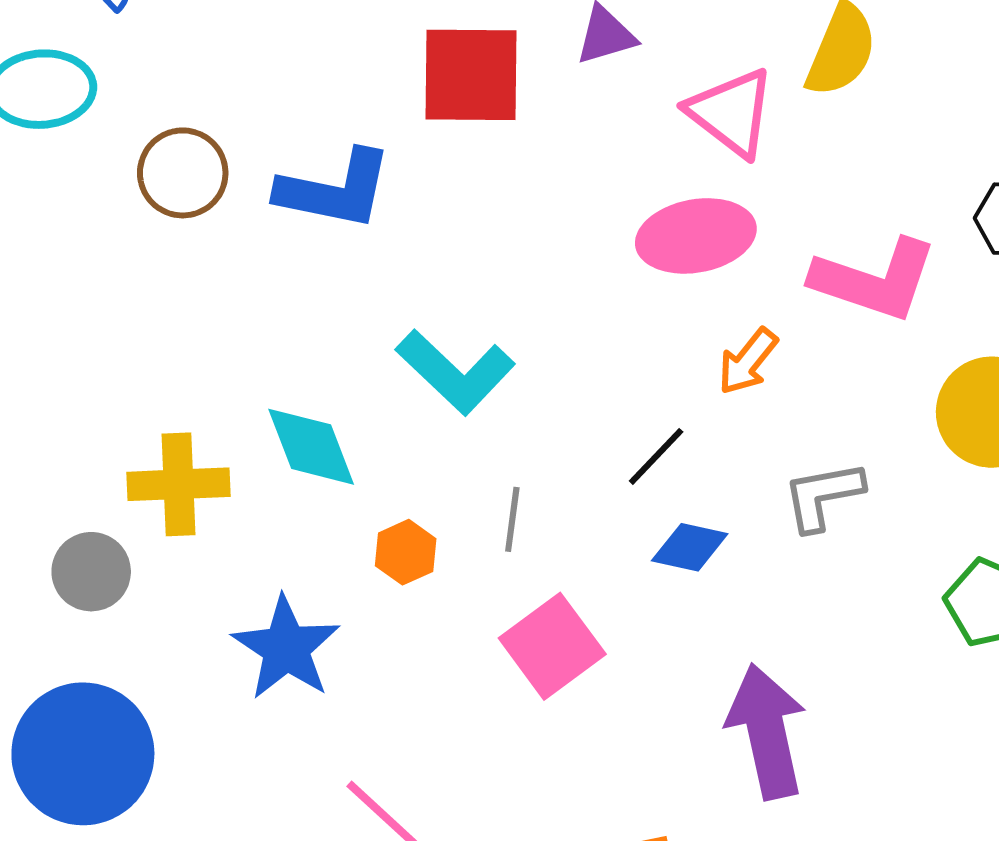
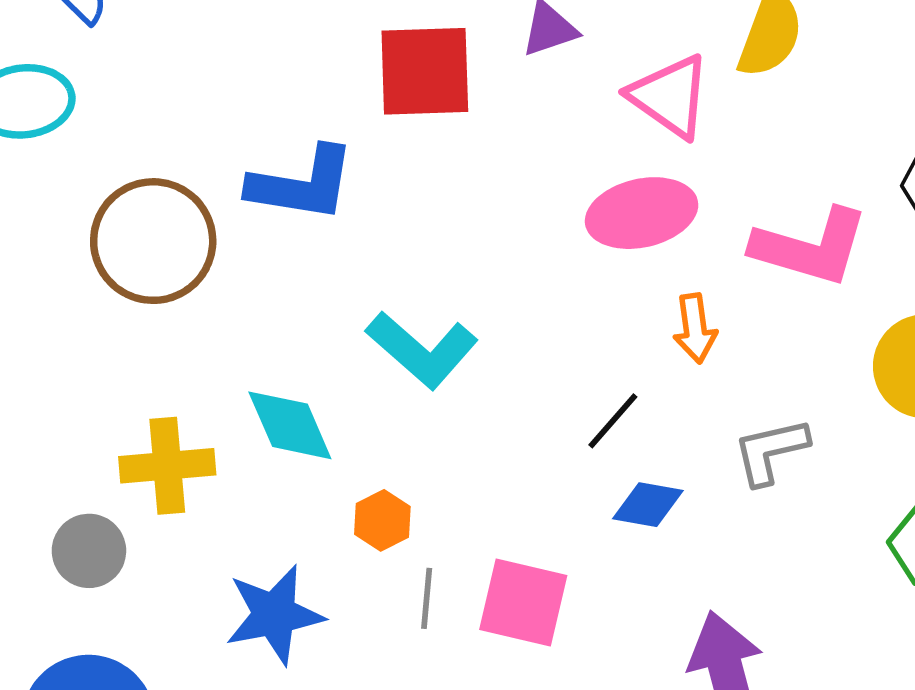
brown circle: (183, 173) -> (153, 241), moved, size x1.5
orange arrow: (748, 361) -> (695, 328), turned -44
gray line: (512, 519) -> (427, 598), moved
pink square: (552, 646) -> (523, 603), turned -38
blue star: (286, 648) -> (274, 615), turned 30

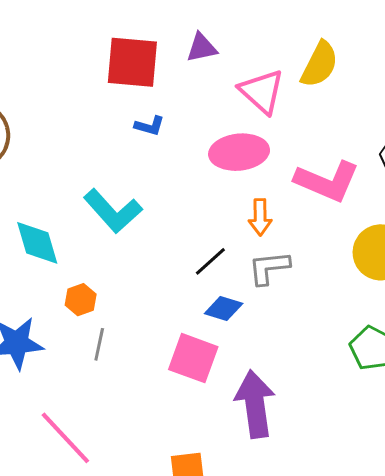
blue L-shape: (302, 184) -> (150, 126), moved, size x0.5
gray L-shape: (771, 451) -> (269, 268), moved
pink square: (523, 603) -> (193, 358), moved

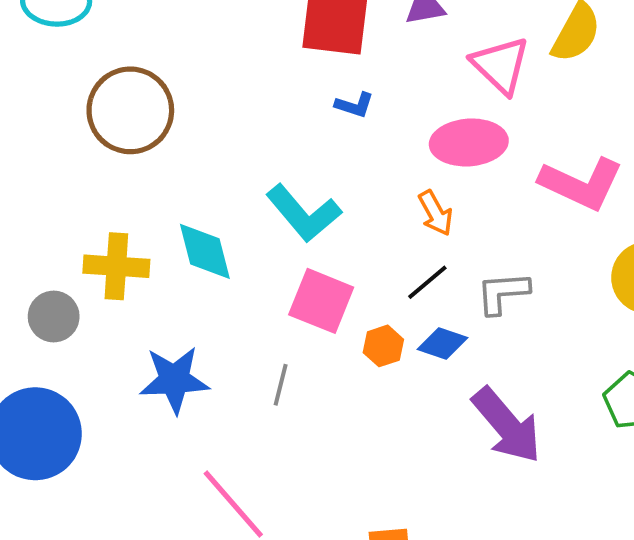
orange arrow: (260, 217) -> (436, 213), moved, turned -30
orange hexagon: (81, 300) -> (383, 346), moved
pink square: (193, 358) -> (321, 301), moved
purple arrow: (255, 404) -> (507, 425), moved, turned 146

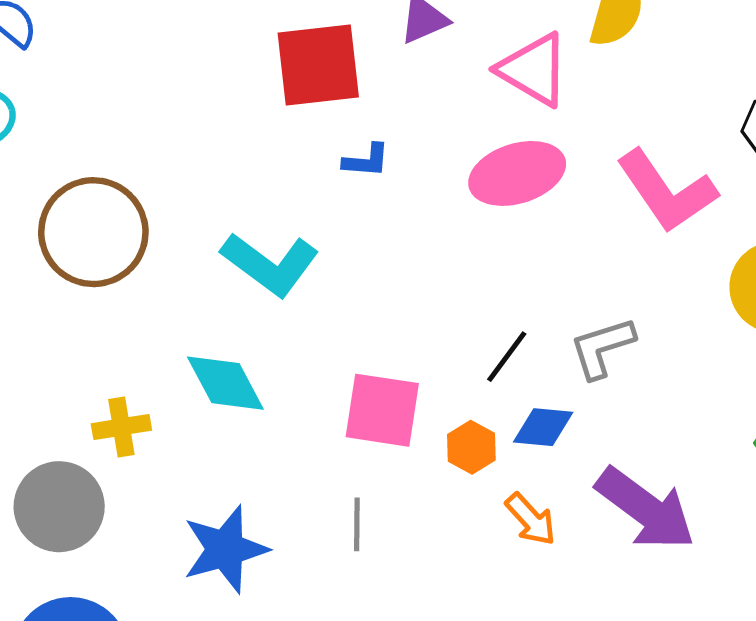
pink L-shape: (581, 184) -> (667, 191), turned 44
cyan L-shape: (304, 213) -> (270, 264), moved
orange arrow: (436, 213) -> (531, 519), moved
yellow cross: (116, 266) -> (121, 427), size x0.7
gray circle: (54, 317) -> (59, 507), size x1.4

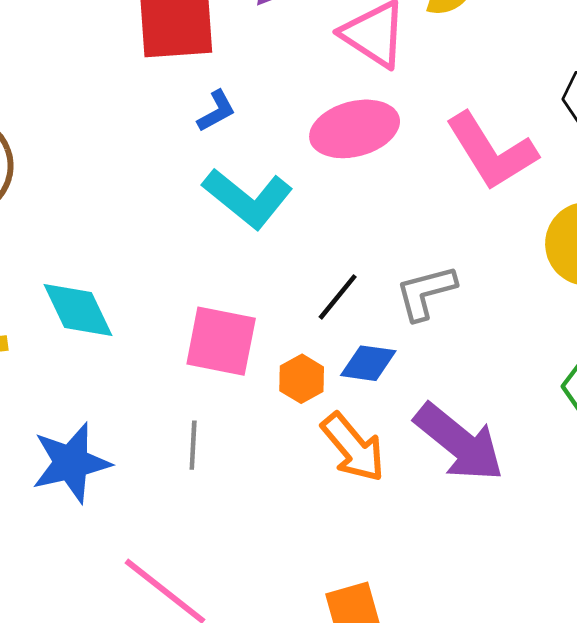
blue L-shape: (366, 161) -> (216, 111), turned -36
cyan L-shape: (270, 264) -> (248, 198), moved
orange arrow: (531, 519) -> (353, 447), size x1.4

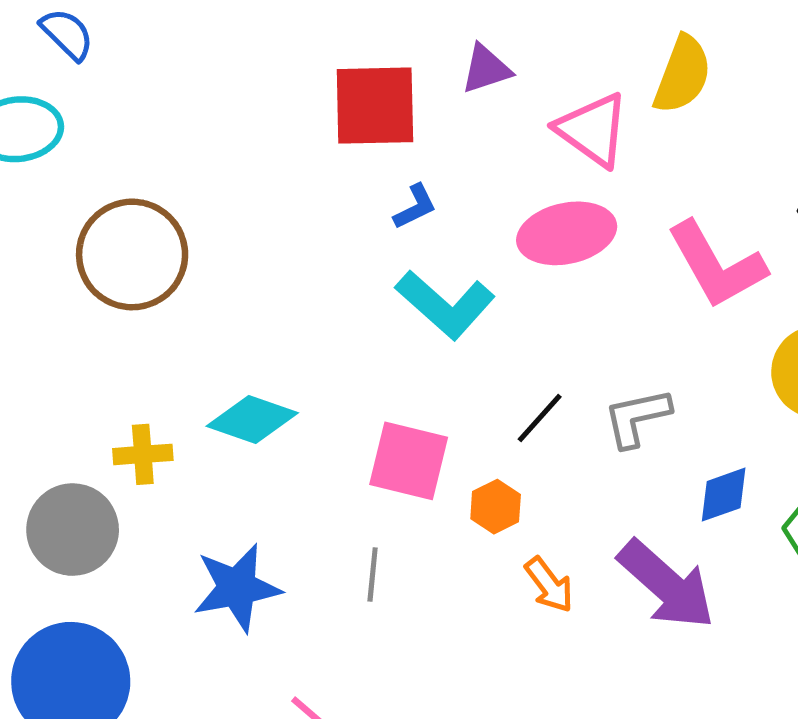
cyan diamond: (78, 310) -> (252, 419), turned -48
blue diamond: (368, 363) -> (724, 495), moved, turned -30
orange arrow: (353, 447) -> (549, 585), size x0.7

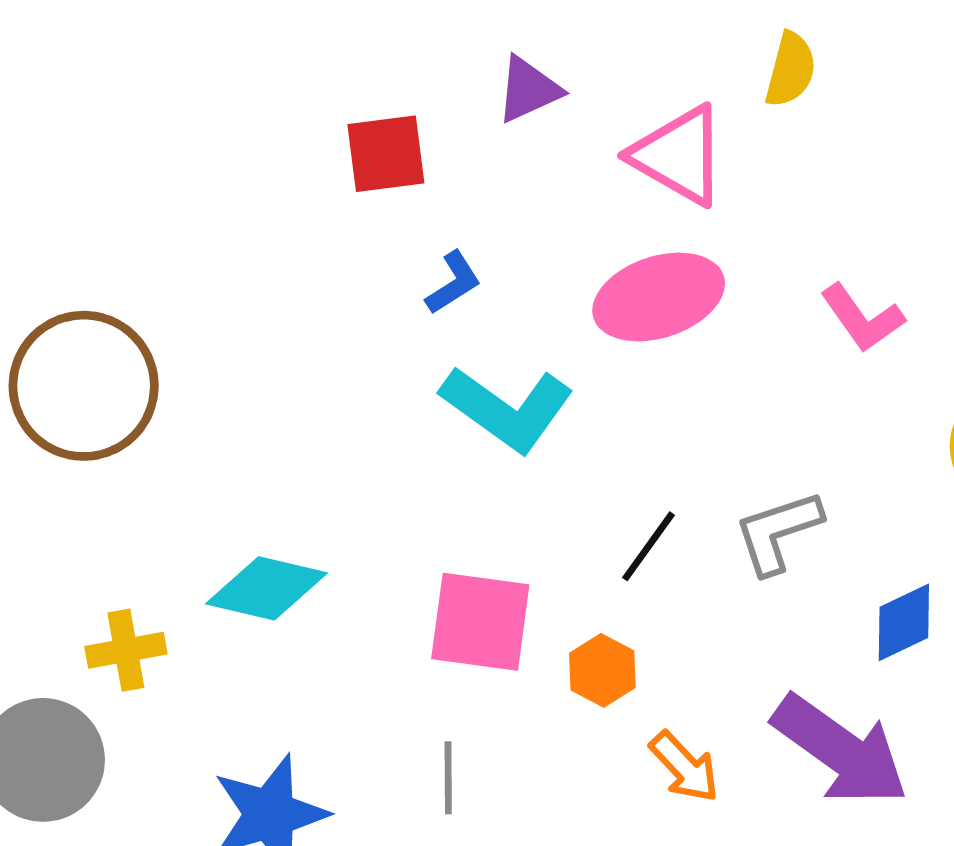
yellow semicircle: (683, 75) -> (791, 70), size x0.7
red square: (375, 106) -> (386, 154), size x0.7
pink L-shape: (717, 265) -> (862, 318), size x0.6

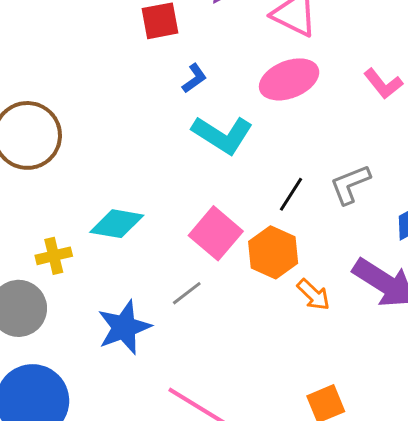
pink square: (480, 622) -> (216, 233), turned 36
orange hexagon: (602, 670) -> (273, 252), size x1.6
gray line: (448, 778) -> (187, 293), moved, turned 56

